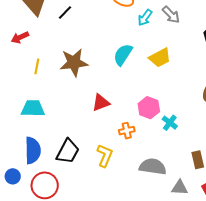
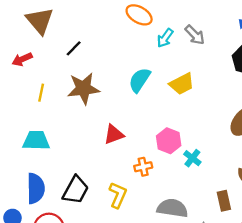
black line: (65, 12) -> (74, 48), moved

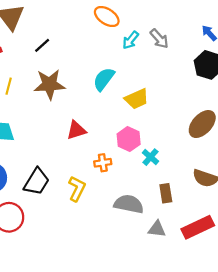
yellow trapezoid: (182, 84) -> (137, 99), moved
brown rectangle: (224, 201) -> (166, 193), moved

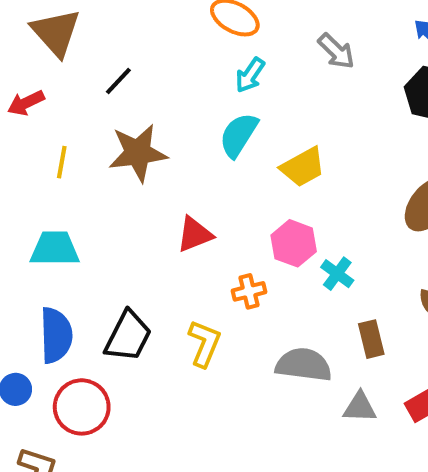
cyan arrow: (131, 40) -> (250, 75), moved

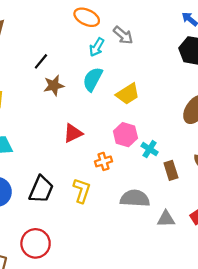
gray arrow: (336, 51) -> (123, 35), moved
black line: (118, 81) -> (41, 61), moved
brown star: (138, 153) -> (54, 85), moved, size x0.7
brown rectangle: (371, 339) -> (171, 170), moved
red circle: (82, 407) -> (36, 243), moved

